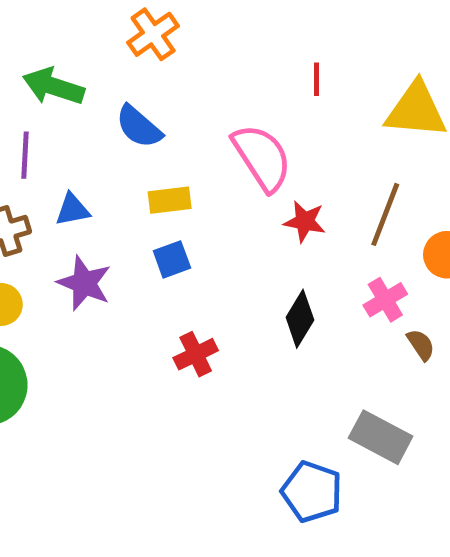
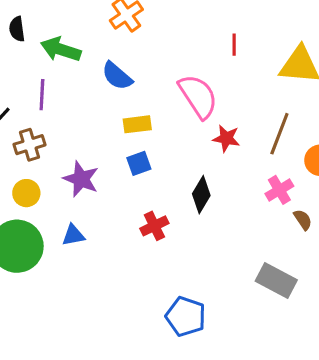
blue triangle: (72, 210) -> (73, 235), moved
black diamond: (300, 319) -> (201, 195), moved
blue pentagon: (312, 492) -> (186, 316), moved

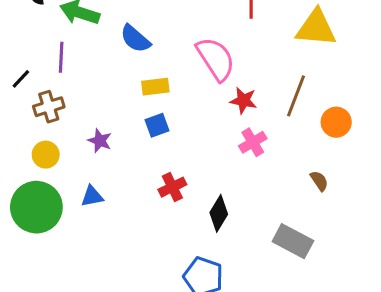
purple star: (81, 179) -> (100, 141), size x0.7
pink cross: (279, 190) -> (253, 142), moved
black diamond: (201, 195) -> (219, 213), moved

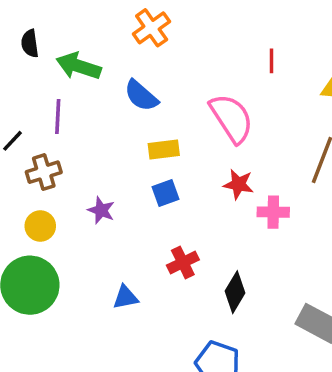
red star: (243, 101) -> (238, 184), moved
pink cross: (253, 142) -> (273, 212), turned 32
blue triangle: (92, 196) -> (125, 297), moved

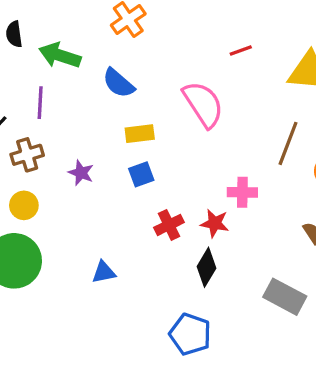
red line: (272, 61) -> (241, 50), turned 70
red star: (238, 184) -> (215, 223), moved
purple star: (101, 210) -> (81, 173), moved
red cross: (183, 263) -> (169, 225), moved

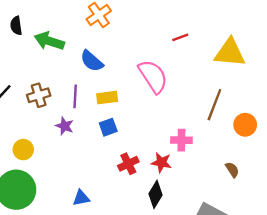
purple line: (40, 103) -> (75, 96), moved
brown cross: (27, 155) -> (39, 95), moved

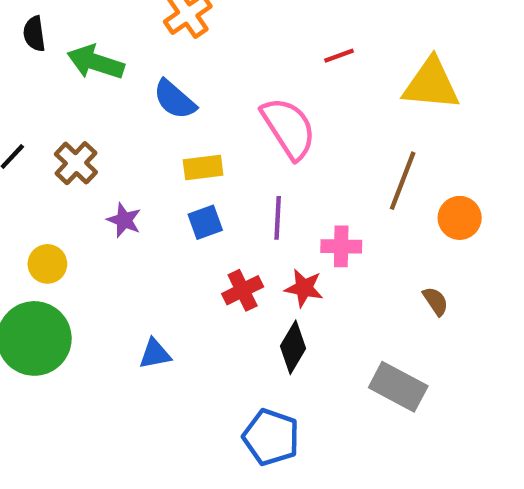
brown cross: (39, 95) -> (76, 163), turned -30
purple line: (75, 96) -> (278, 218), moved

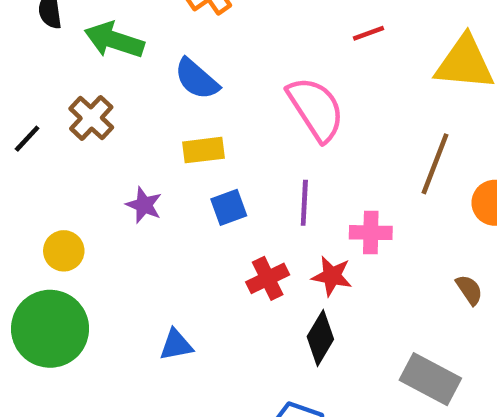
brown cross: (76, 163) -> (91, 118), moved
yellow rectangle: (203, 167) -> (204, 150), moved

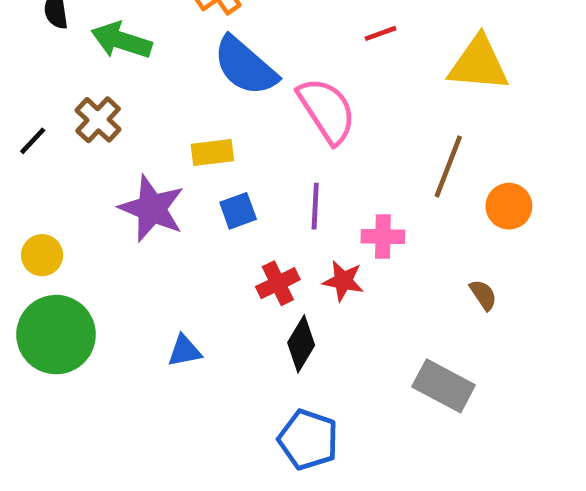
blue semicircle: (197, 79) -> (245, 66), moved, size x1.4
purple star: (144, 205) -> (152, 208), size x1.8
yellow circle: (64, 251) -> (42, 255), moved
black diamond: (320, 338) -> (301, 344), moved

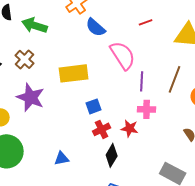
blue semicircle: (245, 66) -> (96, 27), moved, size x0.7
yellow rectangle: (212, 152) -> (74, 73), size x1.6
purple line: (315, 206) -> (142, 81), moved
purple star: (152, 208) -> (31, 97), moved
blue square: (238, 211) -> (94, 106), moved

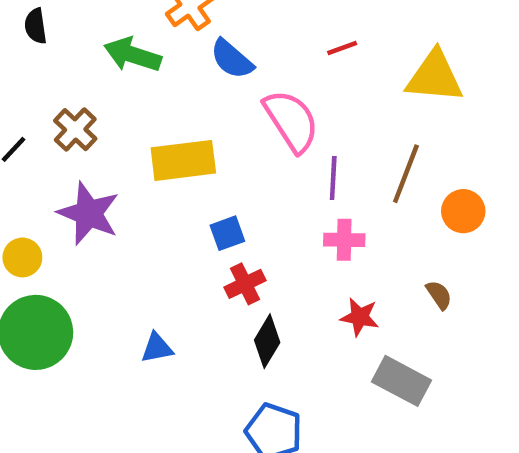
green arrow: (35, 25) -> (133, 55), moved
red star: (130, 128) -> (360, 317), moved

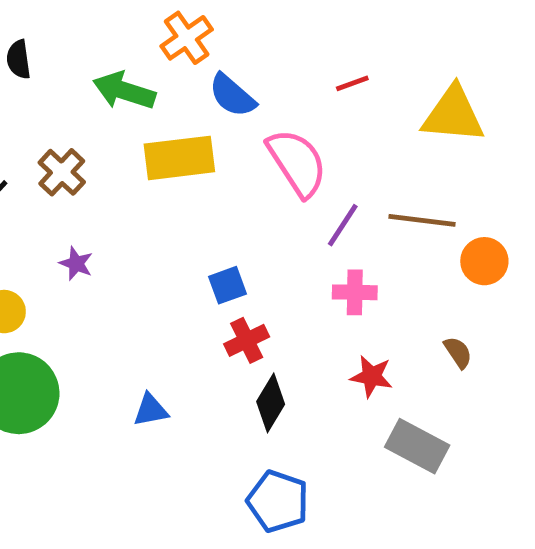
yellow rectangle: (183, 160) -> (179, 158), moved
brown line: (406, 174) -> (422, 220), turned 76
purple line: (333, 178) -> (343, 225), turned 30
purple star: (89, 213) -> (76, 264), size x0.5

